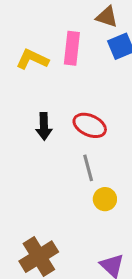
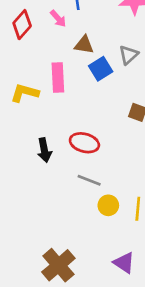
gray line: (88, 168) -> (89, 180), turned -45

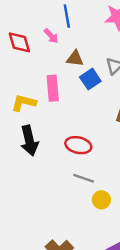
red diamond: (22, 25) -> (19, 42), turned -55
black arrow: (44, 150) -> (29, 141), moved, size x1.4

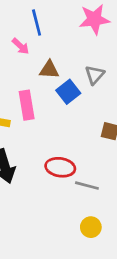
gray line: (84, 178) -> (87, 186), moved

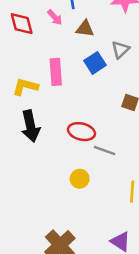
brown triangle: (49, 70) -> (85, 29), moved
yellow circle: (91, 227) -> (80, 179), moved

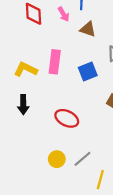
blue square: (95, 63) -> (88, 72), moved
black arrow: (31, 126) -> (23, 105), size x0.7
gray line: (105, 151) -> (82, 159), moved, turned -72

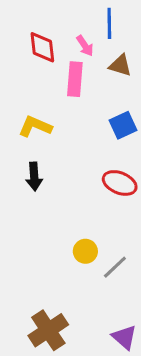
pink rectangle: (55, 62) -> (75, 79), moved
red ellipse: (67, 118) -> (120, 183), moved
gray line: (82, 159) -> (115, 267), moved

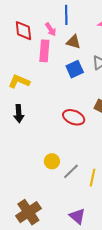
blue square: (123, 125) -> (75, 69), moved

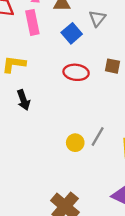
red ellipse: (74, 117) -> (76, 72), moved
gray line: (71, 171) -> (98, 137), moved

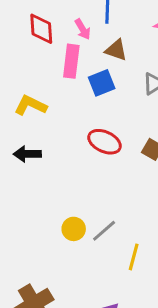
blue square: (72, 33) -> (102, 83), moved
black arrow: (23, 100) -> (27, 154), turned 90

